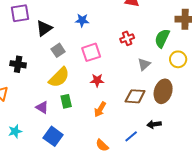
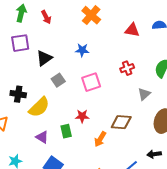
yellow semicircle: (59, 77) -> (39, 107), moved
red star: (97, 80) -> (82, 116), moved
brown diamond: (135, 96) -> (121, 122), moved

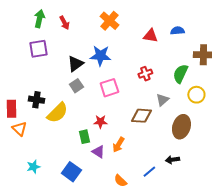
blue star: (82, 50) -> (100, 56), size x1.5
black triangle: (44, 58) -> (75, 64), moved
brown diamond: (121, 122) -> (141, 116), moved
purple triangle: (42, 137) -> (98, 152), moved

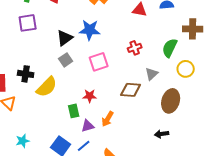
purple triangle: (98, 152) -> (88, 126), turned -48
blue line: (149, 172) -> (84, 146), moved

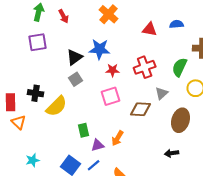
red cross: (135, 48) -> (145, 67), size x1.5
pink square: (99, 62) -> (111, 96), moved
red star: (90, 96) -> (113, 70), moved

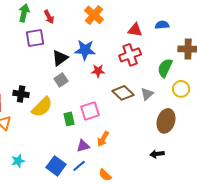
purple square: (38, 42) -> (35, 38), moved
red cross: (145, 67) -> (130, 55), moved
pink square: (111, 96) -> (90, 111), moved
brown diamond: (141, 109) -> (123, 93), moved, turned 40
green rectangle: (84, 130) -> (69, 119), moved

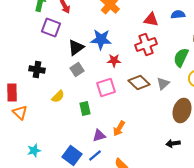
purple square: (35, 38) -> (51, 28), turned 30
black cross: (21, 94) -> (37, 70), moved
yellow semicircle: (42, 107) -> (58, 96), size x0.6
pink square: (90, 111) -> (106, 88), moved

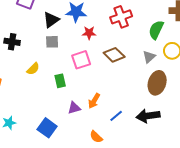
gray square: (77, 70) -> (52, 42), turned 32
gray triangle: (163, 84) -> (149, 57), moved
black arrow: (173, 144) -> (148, 116), size x1.6
blue line: (95, 156) -> (116, 116), moved

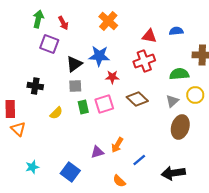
green semicircle: (156, 30) -> (179, 74), turned 60
green rectangle: (60, 81) -> (83, 107), moved
black arrow: (148, 116) -> (173, 173), moved

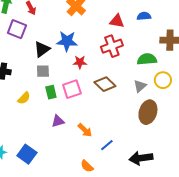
orange arrow: (117, 145) -> (85, 130), turned -77
purple triangle: (97, 152) -> (58, 121), moved
blue square: (70, 172) -> (27, 154), moved

